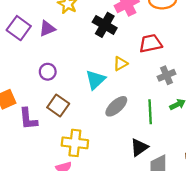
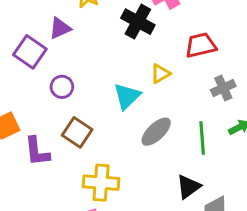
purple square: (19, 28) -> (30, 52), moved

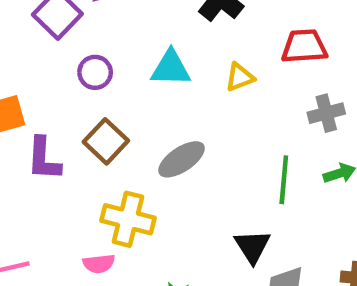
cyan triangle: (127, 96) -> (171, 68), moved, turned 36
gray ellipse: (156, 132) -> (182, 159), moved
black triangle: (188, 187) -> (252, 246), turned -36

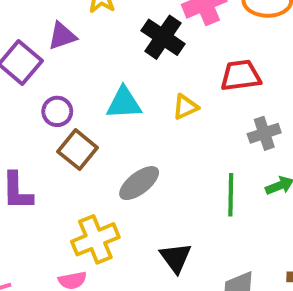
brown square: (106, 141) -> (78, 150), moved
yellow cross: (128, 219) -> (95, 239), turned -33
black triangle: (252, 246) -> (176, 258), moved

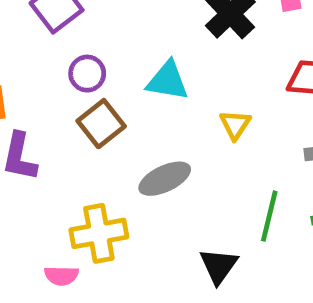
yellow triangle: (185, 107) -> (235, 125), moved, turned -44
black triangle: (176, 258) -> (219, 266), moved

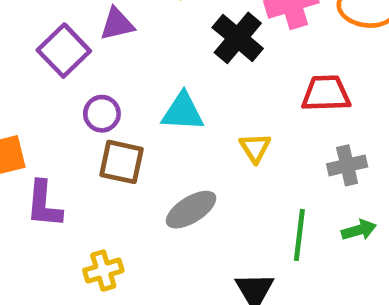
brown square: (101, 124) -> (122, 162), turned -33
yellow cross: (99, 233) -> (103, 271), moved, size x0.7

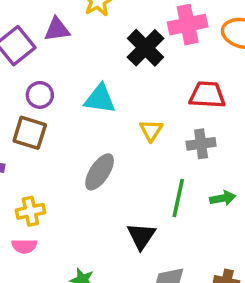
brown square: (122, 162) -> (30, 133), moved
gray cross: (347, 165) -> (201, 144), moved
gray ellipse: (191, 210) -> (100, 172), turned -30

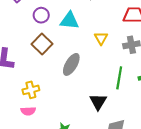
purple circle: (40, 95) -> (41, 15), moved
brown square: (30, 133) -> (42, 44), moved, turned 30

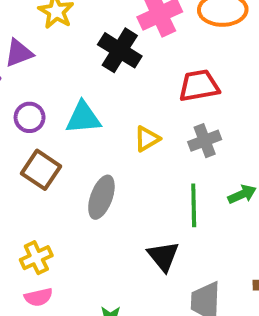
yellow triangle: (101, 38) -> (147, 139), turned 40

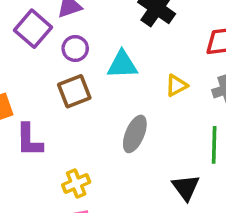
purple circle: (30, 117) -> (75, 48), moved
brown square: (41, 170) -> (74, 91), moved, turned 32

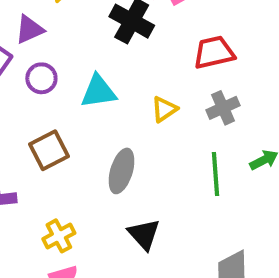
brown square: (74, 91) -> (49, 150), moved
black triangle: (186, 187) -> (144, 234), moved

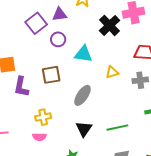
green line: (215, 174) -> (117, 128), moved, turned 65

